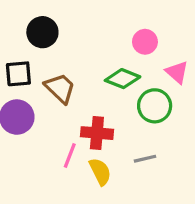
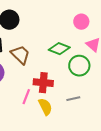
pink circle: (145, 42) -> (81, 22), moved

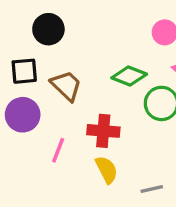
pink line: (26, 97) -> (58, 150), moved
gray line: (73, 99) -> (152, 189), moved

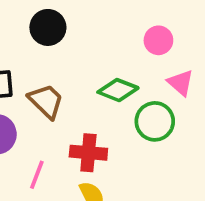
black circle: (48, 29) -> (48, 27), moved

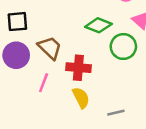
brown trapezoid: (46, 101) -> (50, 48), moved

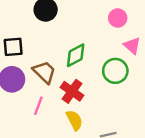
green diamond: (98, 25) -> (76, 55), moved, turned -50
red cross: (78, 68) -> (72, 91), turned 30

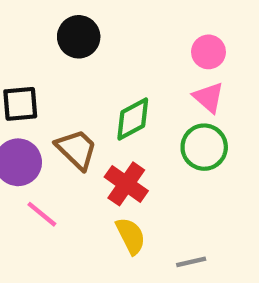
pink triangle: (132, 46) -> (208, 97), moved
pink line: (38, 106) -> (42, 214), moved, turned -72

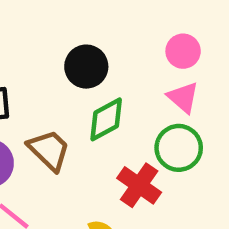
black circle: (79, 37) -> (86, 67), moved
red cross: (126, 184) -> (139, 185), moved

